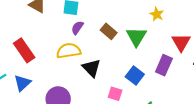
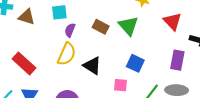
yellow semicircle: (69, 51) -> (67, 54), turned 135
purple rectangle: (164, 65) -> (177, 60), moved

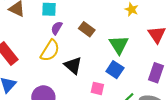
green triangle: (128, 26) -> (119, 45), moved

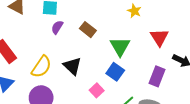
yellow semicircle: (50, 51) -> (41, 67), moved
pink square: (97, 88) -> (97, 90), turned 32

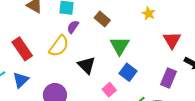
brown rectangle: (88, 30) -> (102, 19), moved
green triangle: (120, 47) -> (120, 46), moved
yellow semicircle: (41, 67) -> (59, 46), moved

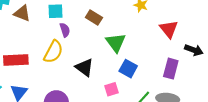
purple semicircle: (73, 27) -> (65, 30), turned 136
red rectangle: (22, 49) -> (16, 60), turned -50
pink square: (109, 90) -> (112, 89), turned 32

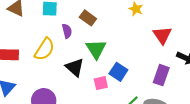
purple semicircle: (65, 30) -> (67, 31), moved
green triangle: (116, 43) -> (96, 49), moved
pink square: (112, 89) -> (101, 83), moved

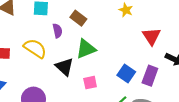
yellow semicircle: (44, 49) -> (35, 48), turned -90
green triangle: (96, 49) -> (86, 49), turned 40
blue square: (118, 72) -> (126, 73), moved

